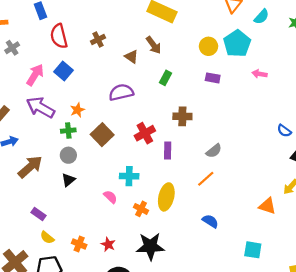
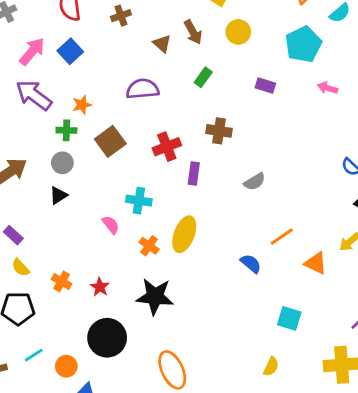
yellow circle: (208, 46) -> (238, 32), moved
orange line: (206, 179) -> (282, 237), moved
blue semicircle: (210, 221) -> (251, 264), moved

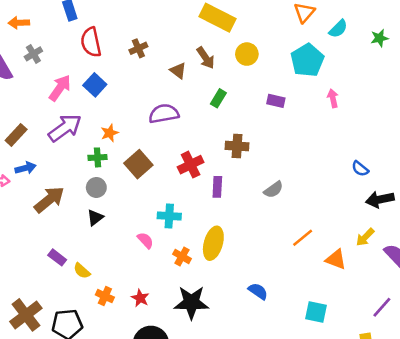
pink arrow: (328, 88) -> (333, 98), turned 66
purple arrow: (34, 95) -> (65, 128), turned 112
blue semicircle: (251, 264) -> (258, 291), moved
yellow semicircle: (21, 268) -> (82, 271), moved

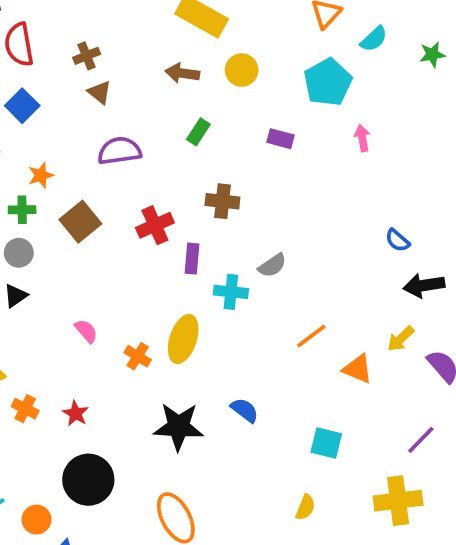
brown arrow: (206, 58) -> (182, 73), turned 130
brown triangle: (178, 71) -> (100, 92), moved
cyan cross: (169, 216) -> (231, 292), moved
black star: (191, 302) -> (178, 427), moved

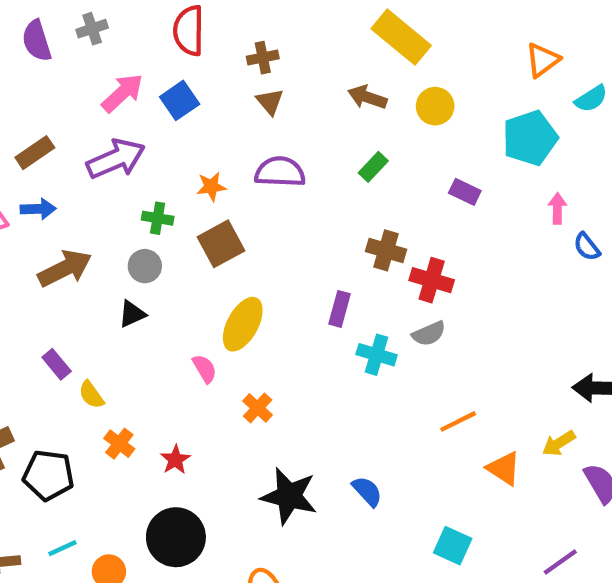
orange star: (41, 175) -> (211, 187), moved
red cross: (155, 225) -> (432, 280), moved, turned 30
blue semicircle: (397, 240) -> (587, 247), moved
yellow ellipse: (183, 339) -> (243, 324), moved

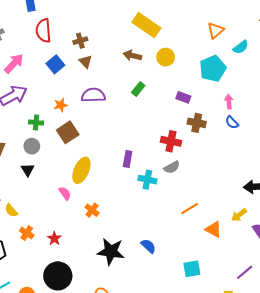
blue square: (180, 100) -> (55, 64), moved
blue semicircle: (587, 247) -> (232, 122), moved
brown cross: (386, 250) -> (197, 123), moved
black triangle: (132, 314) -> (28, 170), turned -32
cyan square: (453, 546) -> (192, 269), turned -30

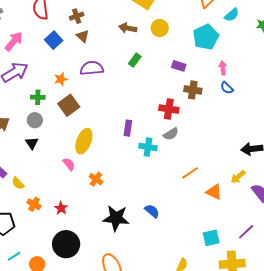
cyan square: (192, 269) -> (211, 238), moved

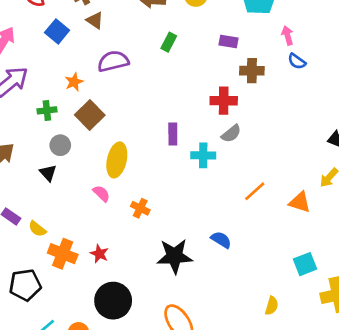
gray circle: (35, 120) -> (60, 145), moved
orange line: (190, 173) -> (255, 191), moved
orange cross: (34, 204) -> (63, 254), size x1.5

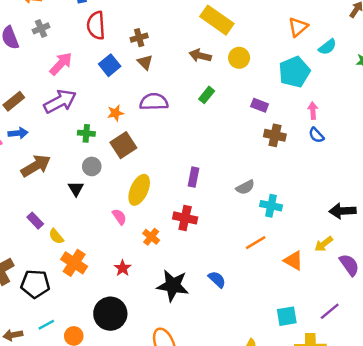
red cross: (224, 101) -> (185, 218), moved
cyan cross: (203, 155) -> (271, 206), moved
red star: (99, 254) -> (123, 268), moved

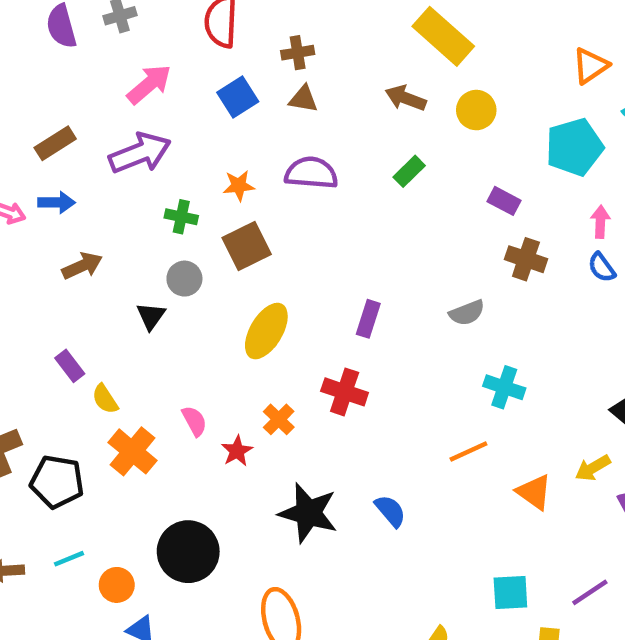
brown triangle: (145, 62) -> (303, 99), turned -42
brown arrow: (36, 166) -> (82, 266), size x0.7
gray semicircle: (245, 187) -> (467, 313), moved
pink semicircle: (119, 217) -> (194, 421), moved
red star: (123, 268) -> (237, 451), moved

